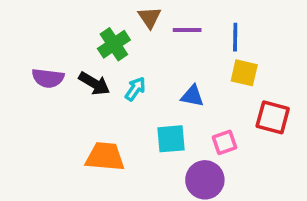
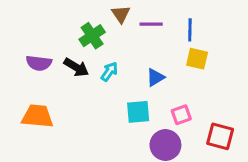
blue triangle: (192, 96) -> (155, 77), turned -42
red square: (273, 117) -> (220, 136), moved
orange trapezoid: (105, 157) -> (37, 116), moved

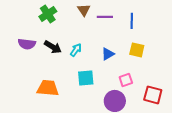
green cross: (92, 36) -> (48, 14), moved
yellow square: (197, 59) -> (137, 50), moved
cyan square: (138, 112) -> (86, 78), moved
orange trapezoid: (37, 116) -> (48, 88), moved

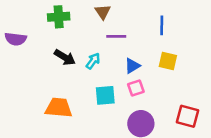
green cross: (48, 14) -> (59, 17), turned 30
purple line: (105, 17) -> (116, 36), moved
purple semicircle: (27, 44) -> (16, 39), moved
pink square: (126, 80) -> (136, 88), moved

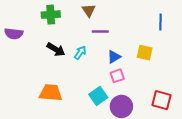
blue line: (162, 25) -> (160, 22), moved
cyan square: (105, 95) -> (98, 96), moved, turned -30

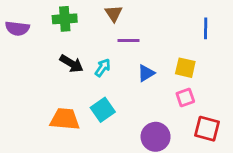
purple semicircle: (14, 34) -> (17, 28), moved
pink square: (117, 76) -> (185, 97), moved
cyan square: (98, 96) -> (103, 110), moved

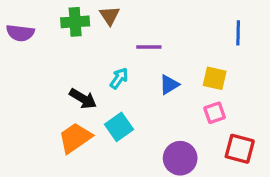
brown triangle: (114, 13) -> (110, 16), moved
black arrow: (72, 64) -> (83, 99), moved
orange trapezoid: (65, 119) -> (75, 138), turned -40

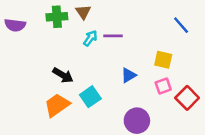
blue line: (238, 33) -> (181, 25), turned -42
cyan arrow: (119, 78) -> (90, 38), moved
blue triangle: (169, 85) -> (129, 75), moved
red square: (240, 149) -> (187, 98), moved, turned 30

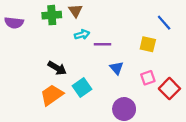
purple line: (113, 36) -> (103, 44), moved
cyan arrow: (90, 38) -> (82, 35), turned 40
yellow square: (163, 60) -> (148, 44), moved
blue triangle: (129, 75) -> (117, 68), turned -40

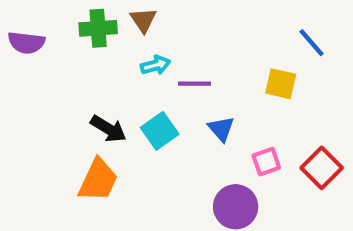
pink square: (148, 78) -> (266, 162), moved
cyan square: (82, 87) -> (160, 131), moved
orange trapezoid: (52, 95) -> (98, 180), turned 150

